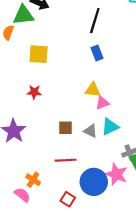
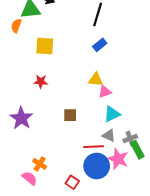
blue rectangle: (97, 53) -> (100, 45), turned 72
gray triangle: (90, 131) -> (109, 135), moved
red line: (66, 160) -> (94, 147), moved

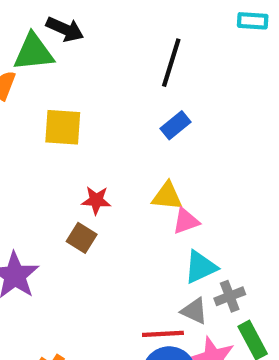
red star: (41, 82) -> (96, 200), moved
brown square: (70, 115) -> (82, 238), moved, turned 32
gray cross: (130, 139) -> (230, 296), moved

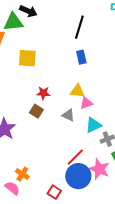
blue rectangle: (175, 125) -> (81, 57), turned -64
gray triangle: (194, 311) -> (68, 115), moved
red line: (163, 334) -> (75, 157), turned -42

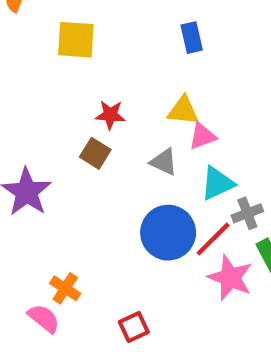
red line: (75, 157) -> (213, 239), moved
blue circle: (78, 176) -> (168, 233), moved
red square: (54, 192) -> (134, 327), turned 32

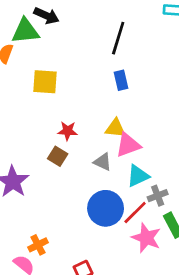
pink triangle: (202, 136) -> (128, 145), size x1.4
orange cross: (65, 288) -> (38, 245), turned 30

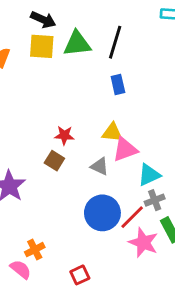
green triangle: (25, 31) -> (77, 44), moved
yellow square: (45, 82) -> (42, 46), moved
cyan triangle: (138, 176) -> (149, 175), moved

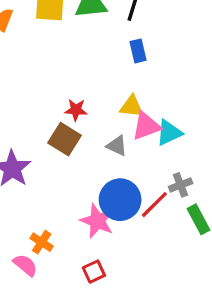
brown square: (54, 161) -> (64, 139), size x1.4
cyan triangle: (149, 175) -> (169, 133), moved
pink star: (143, 243) -> (97, 221), moved
orange cross: (35, 250) -> (42, 242), turned -30

